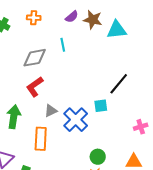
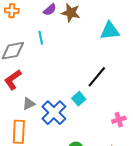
cyan triangle: (117, 30) -> (110, 31), moved
cyan square: (101, 106) -> (79, 99), turned -32

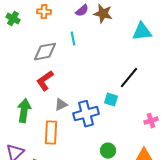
cyan square: (79, 99) -> (111, 100), turned -32
blue cross: (54, 113) -> (86, 114), turned 30

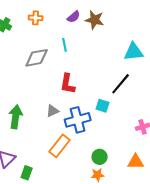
cyan triangle: (142, 32) -> (134, 52), moved
red L-shape: (45, 81) -> (68, 84), moved, turned -45
orange rectangle: (51, 133) -> (60, 146), moved, turned 35

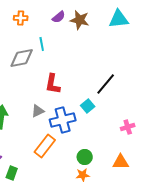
cyan line: (65, 45) -> (42, 44), moved
cyan triangle: (134, 52) -> (119, 19), moved
cyan square: (103, 106) -> (88, 106), turned 32

